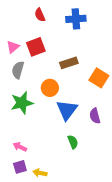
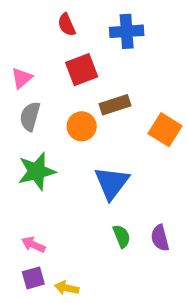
red square: (36, 47) -> (82, 70), moved
orange circle: (50, 88) -> (82, 126), moved
purple semicircle: (95, 116) -> (160, 238), moved

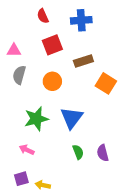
pink triangle: (22, 78) -> (14, 50), turned 40
brown rectangle: (115, 105) -> (83, 61), moved
green star: (37, 171) -> (36, 119), moved
pink arrow: (33, 245) -> (27, 150), moved

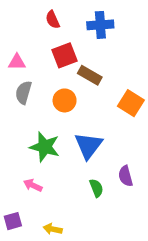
brown rectangle: (83, 61) -> (90, 75), moved, turned 48
green star: (36, 119) -> (45, 147), turned 30
purple semicircle: (103, 153) -> (126, 176), moved
purple square: (21, 179) -> (13, 221), moved

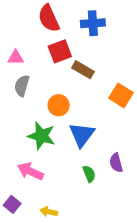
red semicircle: (53, 20) -> (49, 18), size x1.6
orange circle: (65, 100) -> (59, 105), moved
pink arrow: (33, 185) -> (30, 171), size x1.5
purple square: (13, 221) -> (12, 204), turned -35

